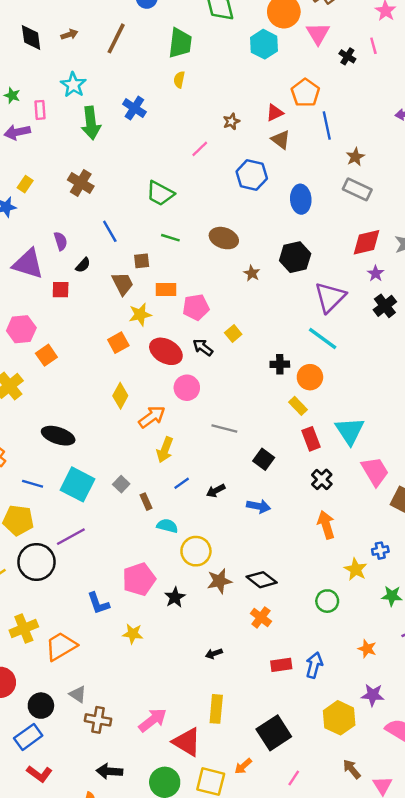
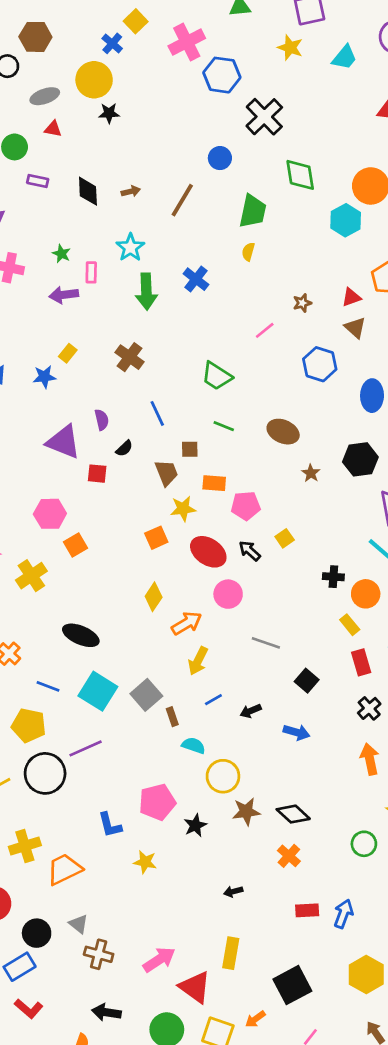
gray square: (121, 484) -> (146, 695), size x1.6

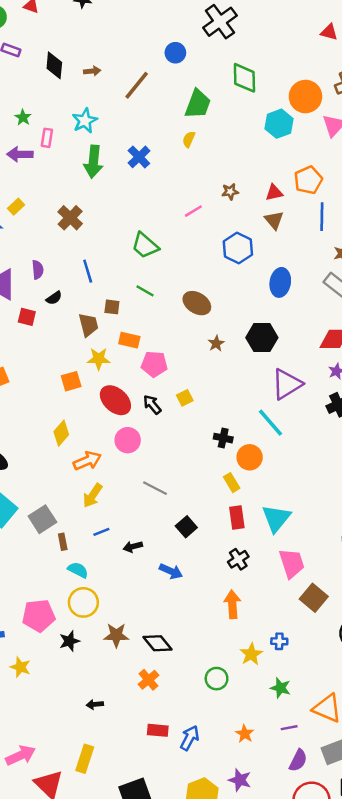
yellow circle: (223, 776) -> (83, 602), moved

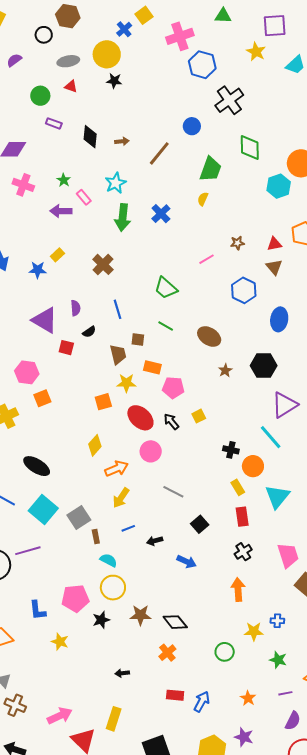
pink rectangle: (47, 138) -> (84, 197), turned -49
cyan triangle: (276, 518) -> (277, 497), moved
yellow star: (251, 654) -> (254, 631), turned 30

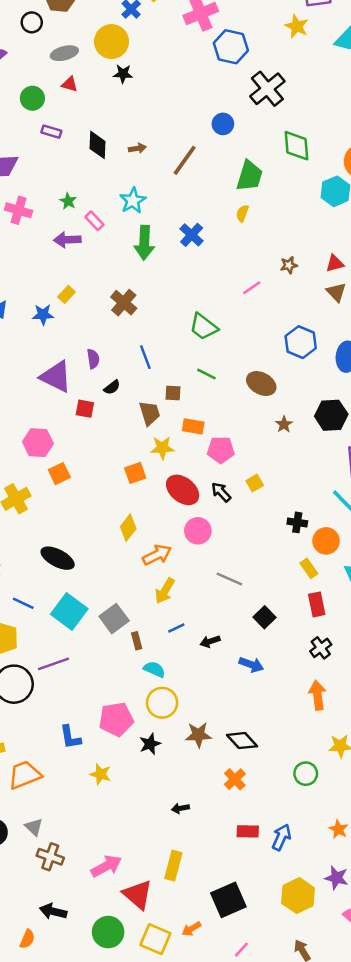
blue hexagon: (244, 290) -> (301, 342), moved

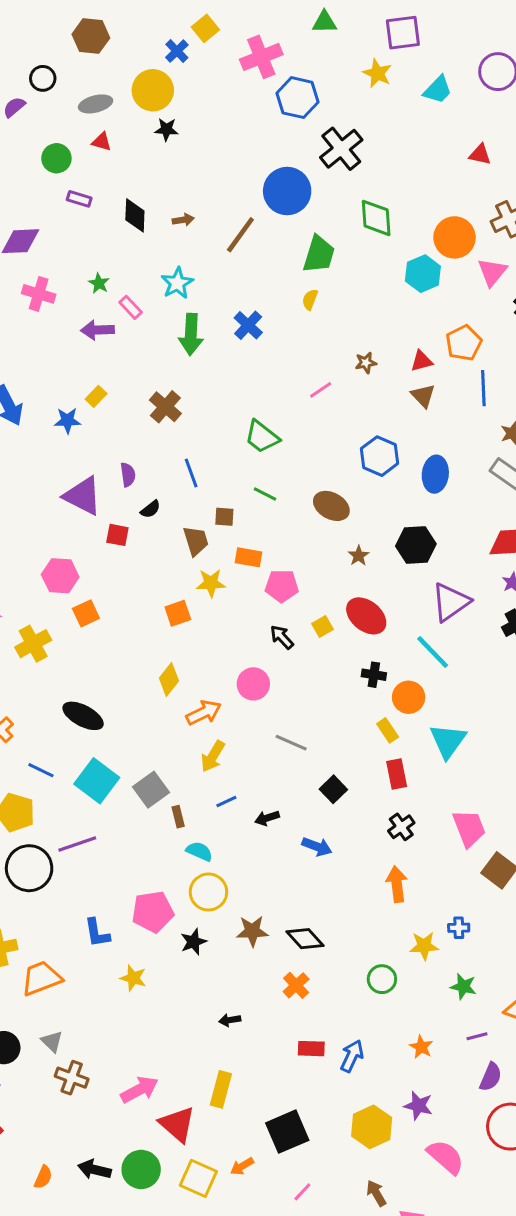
black circle: (32, 22) -> (43, 78), moved
blue circle: (223, 124) -> (287, 191), size x1.8
red ellipse: (183, 490) -> (366, 616), moved
black arrow: (53, 911) -> (94, 1170), moved

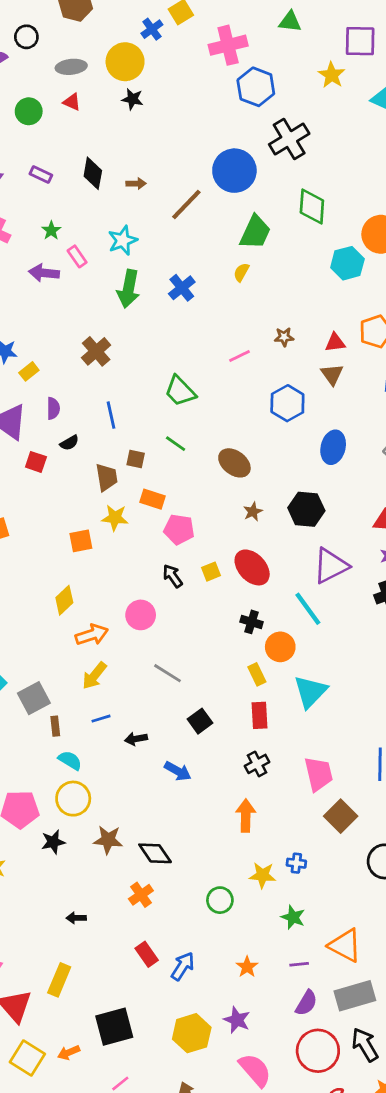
purple rectangle: (79, 199) -> (41, 175), moved
yellow rectangle: (96, 396) -> (29, 371), moved
blue hexagon: (380, 456) -> (287, 403), moved
red rectangle: (311, 1049) -> (147, 954), turned 45

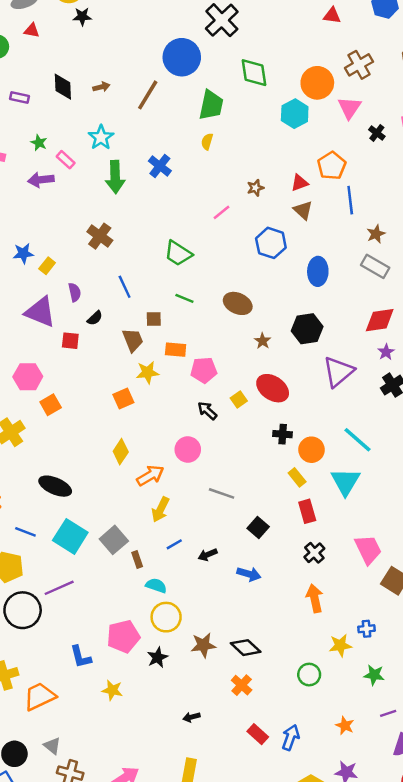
cyan line: (308, 609) -> (357, 440), moved

